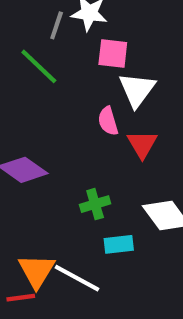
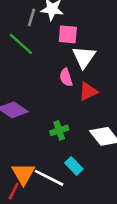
red triangle: (142, 144) -> (88, 91), turned 36
cyan rectangle: (119, 244) -> (74, 166), moved, turned 54
red line: (21, 298) -> (14, 191), turned -54

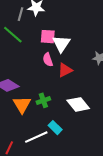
pink square: (68, 34) -> (48, 37), moved
orange triangle: (23, 174) -> (22, 105), moved
white line: (49, 178) -> (36, 137), turned -50

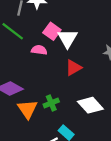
pink square: (48, 37) -> (52, 31), turned 35
pink semicircle: (48, 60) -> (39, 50), moved, turned 120

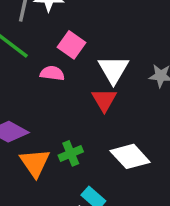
white triangle: (67, 38) -> (113, 70), moved
red triangle: (73, 68) -> (104, 100), turned -30

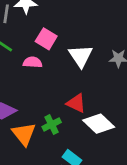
red triangle: (104, 100) -> (76, 103), moved, turned -30

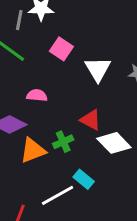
pink semicircle: (33, 62) -> (37, 95), moved
orange triangle: (24, 134) -> (33, 150), turned 45

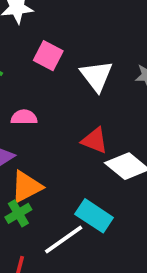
green cross: (63, 142) -> (18, 213), moved
cyan rectangle: (84, 179) -> (94, 216), size x1.4

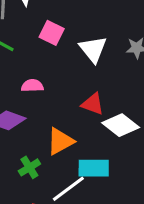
orange triangle: (26, 187) -> (60, 141), moved
cyan rectangle: (94, 216) -> (94, 168), turned -32

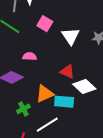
cyan rectangle: (94, 168) -> (64, 102), moved

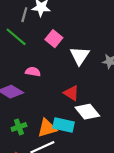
orange triangle: (45, 94) -> (47, 128), moved

